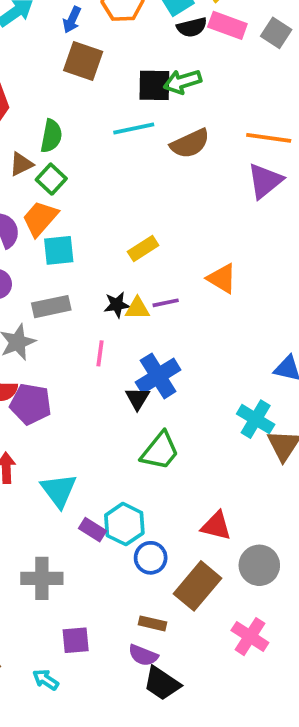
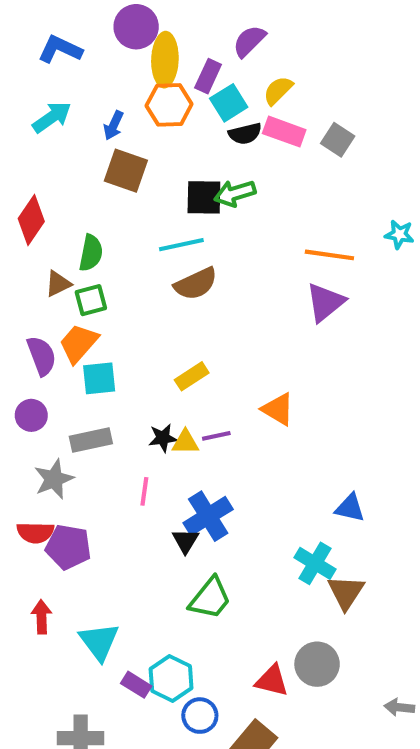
brown semicircle: (190, 143) -> (196, 284), moved
green square: (51, 179) -> (91, 300), turned 32
gray circle: (259, 565) -> (317, 664), moved

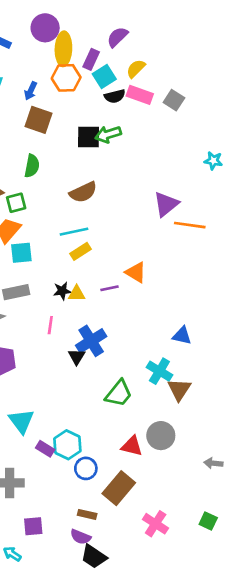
cyan line: (181, 245) -> (74, 232), moved
green semicircle: (91, 253) -> (32, 166), moved
orange line: (329, 255) -> (190, 225), moved
purple line: (216, 436) -> (110, 288), moved
green trapezoid: (210, 598) -> (119, 393), moved

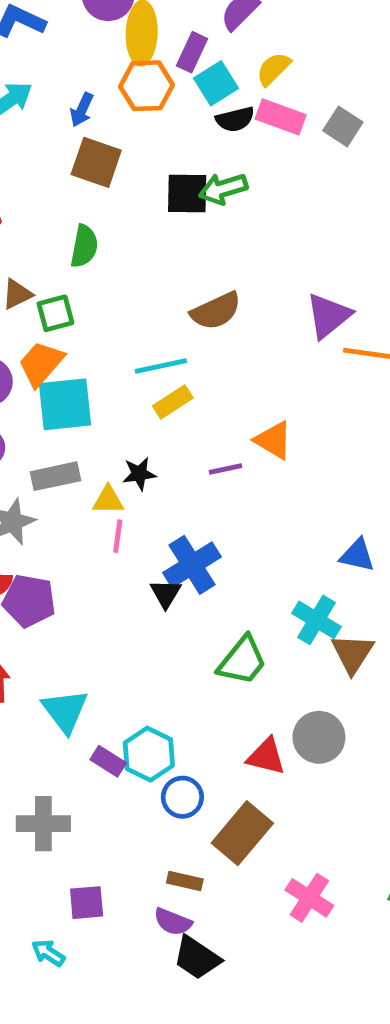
brown semicircle: (83, 192) -> (216, 311), moved
cyan square: (21, 253) -> (65, 404), size x1.4
yellow triangle: (77, 294) -> (108, 500), moved

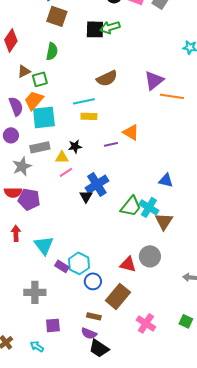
yellow rectangle: (173, 402) -> (89, 116), turned 35
pink line: (118, 536) -> (66, 172), turned 48
green trapezoid: (242, 661) -> (131, 206), moved

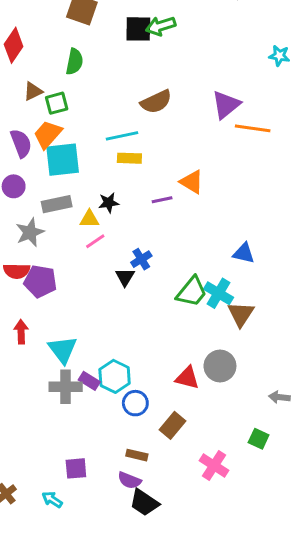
blue cross: (97, 184) -> (141, 259), size x0.6
gray cross: (35, 292) -> (66, 387), moved
brown rectangle: (118, 296) -> (172, 425), size x0.7
green square: (186, 321) -> (259, 439), moved

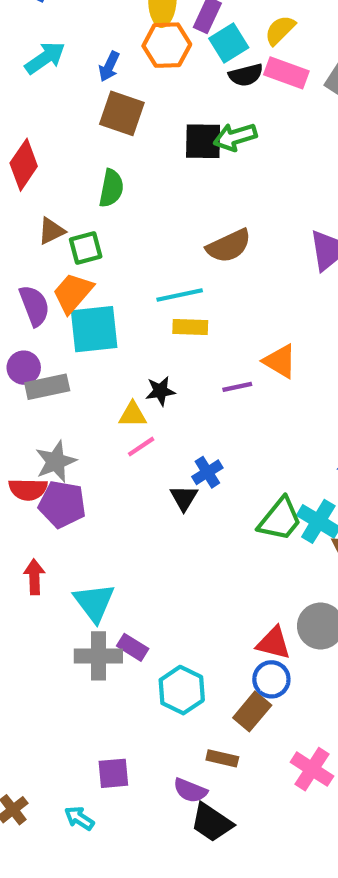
gray rectangle: (57, 204) -> (47, 387), moved
gray star: (30, 232) -> (56, 462), moved
cyan hexagon: (115, 376) -> (182, 690), moved
blue circle: (135, 403) -> (271, 679), moved
brown rectangle: (137, 455) -> (222, 758), moved

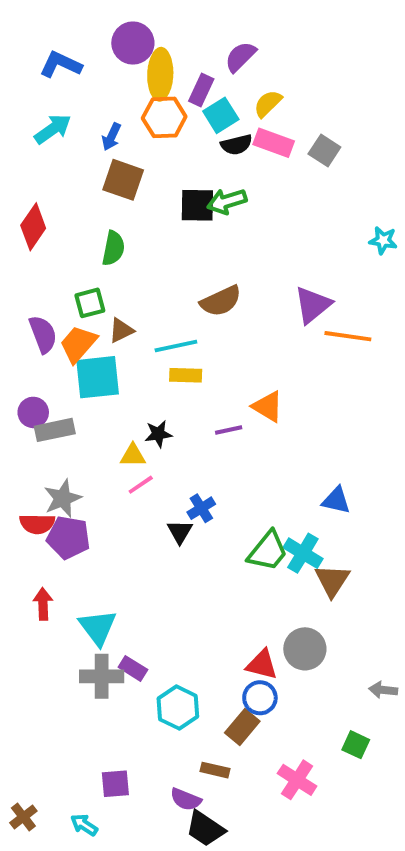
brown triangle: (51, 231) -> (121, 330), moved
purple semicircle: (34, 306) -> (43, 334), moved

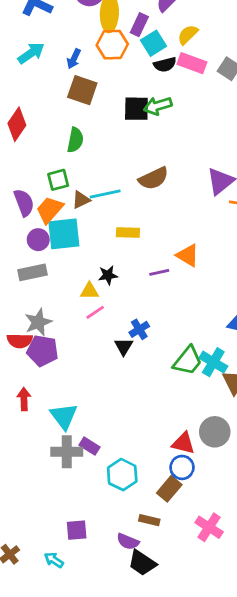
cyan line: (176, 346) -> (105, 194), moved
purple circle: (33, 412) -> (38, 240), moved

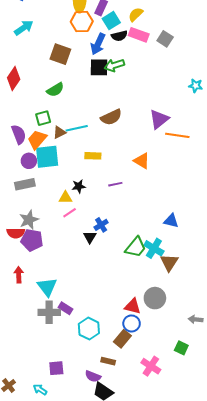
blue arrow: (74, 59) -> (98, 44), moved, size x1.5
green semicircle: (75, 140) -> (55, 90), turned 48
orange triangle: (188, 255) -> (142, 161), moved

